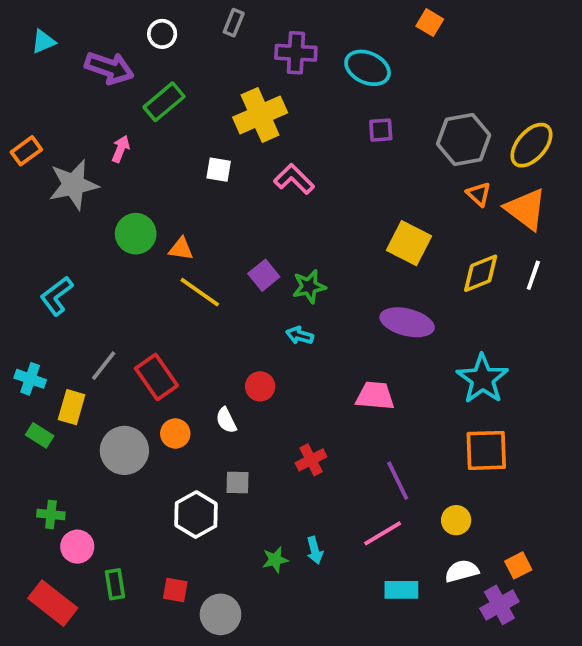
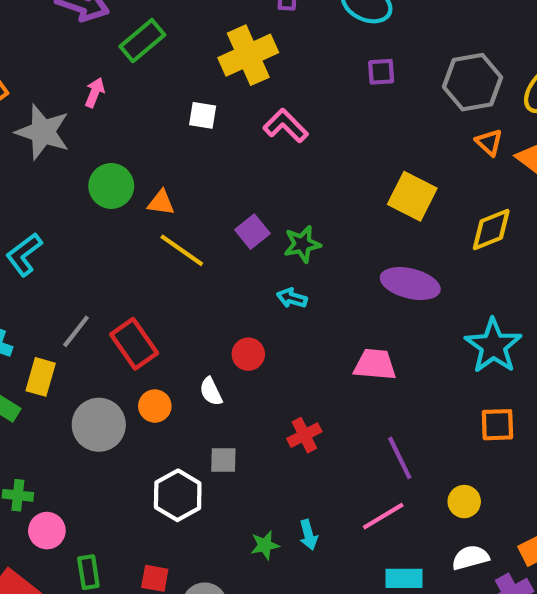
gray star: (74, 185) -> (43, 132), turned 30
orange square: (486, 450) -> (497, 425), size x0.7

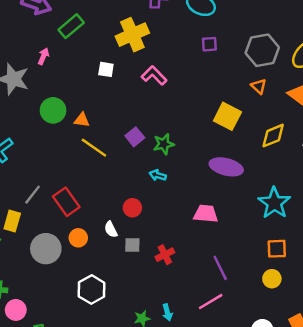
orange triangle: (489, 142) -> (259, 86), moved
gray square: (223, 460) -> (132, 245), moved
yellow circle: (464, 502) -> (272, 279), moved

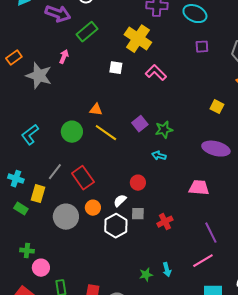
yellow cross: (132, 35) -> (138, 39), turned -32
green circle: (53, 110) -> (72, 132), moved
yellow square: (227, 116) -> (217, 107), size x0.6
white semicircle: (111, 229) -> (120, 201), turned 72
white hexagon: (92, 290) -> (116, 226), moved

